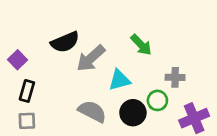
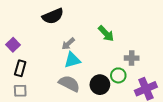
black semicircle: (65, 42) -> (53, 16), moved
gray arrow: (91, 58) -> (68, 44), size x0.6
cyan triangle: (119, 80) -> (72, 60), moved

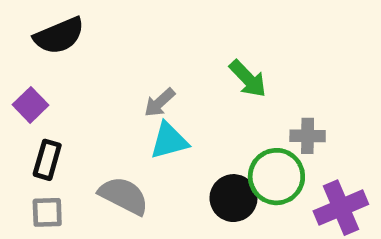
black semicircle: (53, 16) -> (59, 36), moved
green circle: (118, 75) -> (276, 177), size x1.5
gray semicircle: (69, 84) -> (124, 196), moved

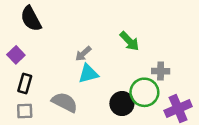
black semicircle: (59, 36) -> (31, 19), turned 85

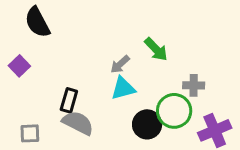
gray arrow: (83, 54) -> (120, 64), moved
cyan triangle: (88, 74) -> (123, 88), moved
black rectangle: (25, 84) -> (69, 100), moved

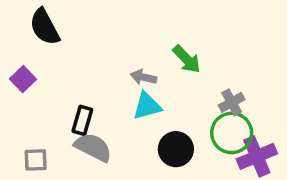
gray arrow: (120, 64) -> (144, 77), turned 55
gray cross: (194, 85) -> (232, 102), turned -30
green circle: (174, 111) -> (232, 133), moved

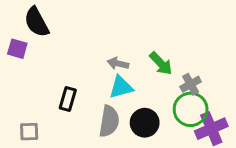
green arrow: (187, 59) -> (161, 63), moved
purple square: (23, 79) -> (17, 49), moved, turned -30
gray semicircle: (93, 147) -> (109, 121), moved, turned 72

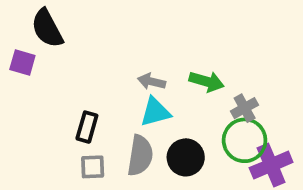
green arrow: (161, 63) -> (207, 82), turned -30
gray square: (29, 132) -> (93, 167), moved

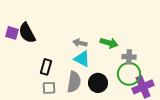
black semicircle: (47, 28) -> (27, 33), moved
gray cross: (245, 108) -> (129, 57), turned 32
cyan triangle: (155, 112) -> (82, 59), turned 42

